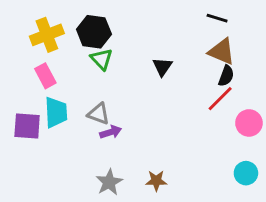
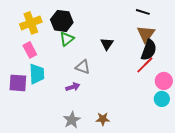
brown triangle: (222, 52) -> (146, 34), turned 42
green triangle: (102, 59) -> (67, 39), turned 35
black semicircle: (226, 76) -> (149, 50), size x1.5
gray triangle: (99, 114) -> (83, 67), moved
cyan circle: (246, 173) -> (162, 99), moved

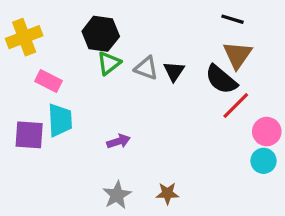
yellow cross: (31, 23) -> (24, 37), moved
pink rectangle: (30, 50) -> (49, 81), turned -35
black semicircle: (149, 50) -> (221, 79), moved, turned 110
gray triangle: (83, 67) -> (146, 68), moved

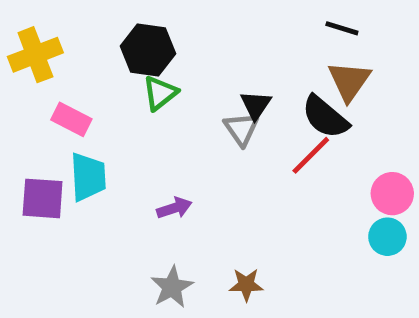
gray triangle: (146, 68) -> (241, 129), moved, turned 35
red line: (236, 105) -> (311, 155), moved

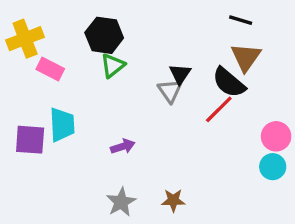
pink rectangle: (71, 119) -> (50, 69), moved

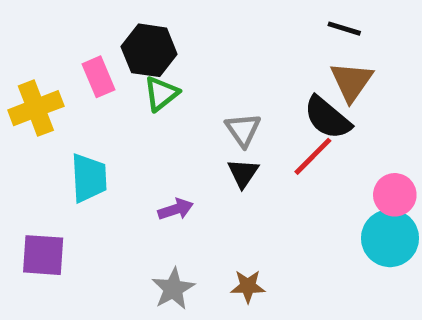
yellow cross: (25, 39) -> (36, 108), moved
pink rectangle: (50, 69) -> (99, 77), moved, turned 40
black triangle: (180, 74) -> (243, 173), moved
purple square: (30, 140) -> (43, 255), moved
cyan circle: (273, 167) -> (390, 238), size x1.5

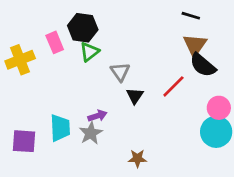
black semicircle: (327, 118) -> (203, 65), moved
gray triangle: (243, 130) -> (120, 72), moved
cyan trapezoid: (89, 178) -> (60, 128), moved
gray star: (173, 289) -> (91, 133), moved

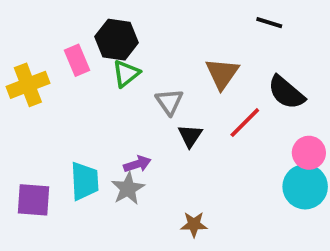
brown triangle: (195, 45) -> (222, 74), moved

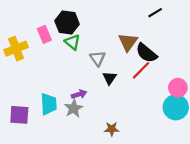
black line: (269, 23) -> (155, 13), turned -48
green triangle: (126, 74) -> (73, 42), turned -42
black semicircle: (286, 92) -> (146, 53), moved

